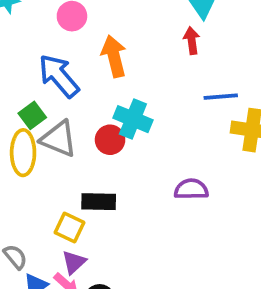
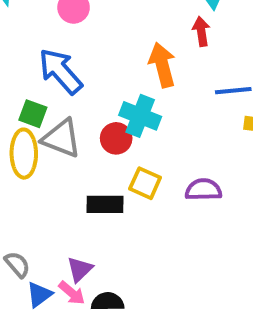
orange arrow: (114, 56) -> (162, 65), moved
green square: (32, 115) -> (33, 114), turned -32
yellow square: (69, 228) -> (145, 183), moved

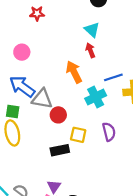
cyan cross: (140, 116) -> (96, 97), moved, turned -36
gray triangle: (61, 138) -> (42, 99), moved
purple semicircle: (203, 190) -> (109, 132), turned 90

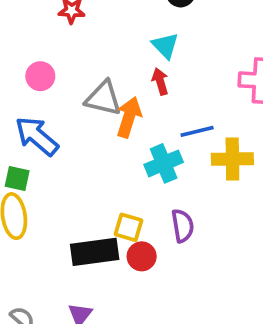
orange arrow: (74, 72) -> (129, 117), turned 40
gray triangle: (42, 99) -> (103, 98), moved
red circle: (58, 115) -> (142, 256), moved
black rectangle: (60, 150) -> (95, 252), size x1.4

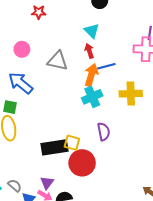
orange arrow: (129, 117) -> (91, 75), moved
blue line: (197, 131) -> (106, 66), moved
yellow square: (129, 227) -> (72, 143), moved
red circle: (142, 256) -> (82, 163), moved, size x1.6

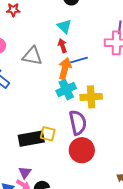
yellow cross: (131, 94) -> (91, 97), moved
purple semicircle: (104, 132) -> (78, 122), size x1.4
red circle: (82, 163) -> (82, 150), moved

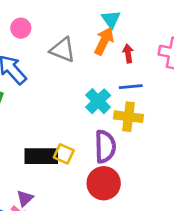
red arrow: (62, 46) -> (128, 53), moved
blue line: (79, 60) -> (131, 87), moved
orange arrow: (65, 69) -> (104, 41), moved
cyan cross: (66, 90) -> (98, 101), turned -30

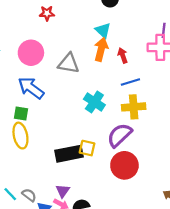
pink circle: (21, 28) -> (31, 53), size x1.5
cyan cross: (98, 101) -> (94, 102), moved
purple semicircle: (105, 146) -> (120, 135), turned -120

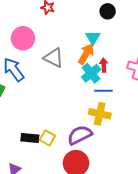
cyan cross: (94, 102) -> (91, 73), moved
black rectangle: (69, 154) -> (30, 138), size x0.7

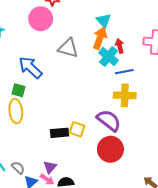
pink circle: (23, 38) -> (41, 19), moved
purple semicircle: (80, 135) -> (109, 120), turned 75

